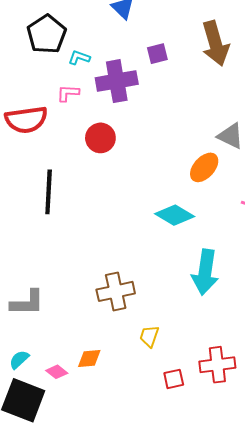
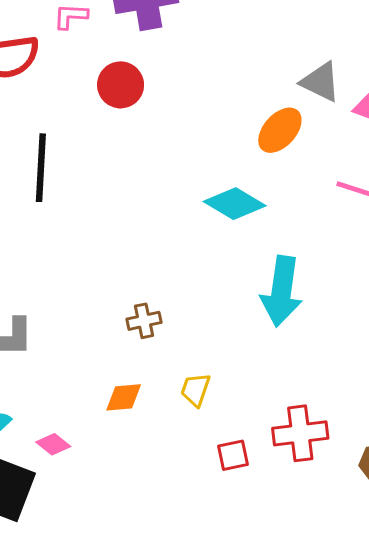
brown cross: (116, 291) -> (144, 321), size x0.6
orange diamond: (89, 359) -> (124, 397), moved

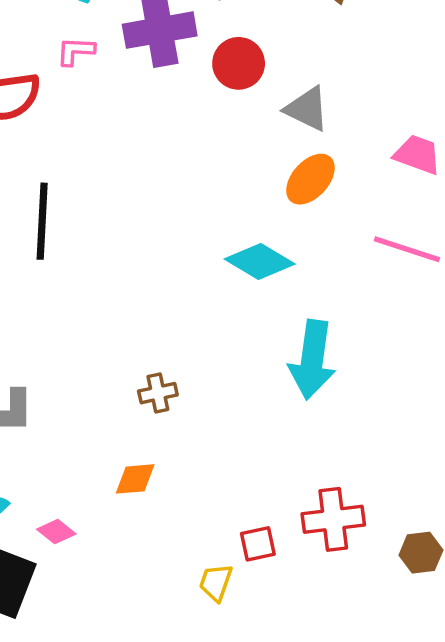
gray triangle: (321, 82) -> (307, 109), moved
red circle: (121, 85) -> (239, 63), moved
yellow trapezoid: (196, 390) -> (216, 582), moved

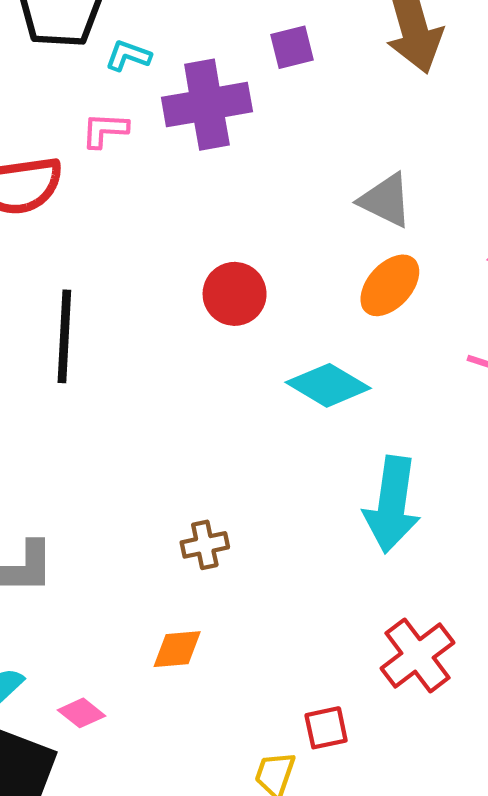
red circle: (239, 63) -> (235, 294), moved
red cross: (333, 519) -> (417, 655), moved, turned -30

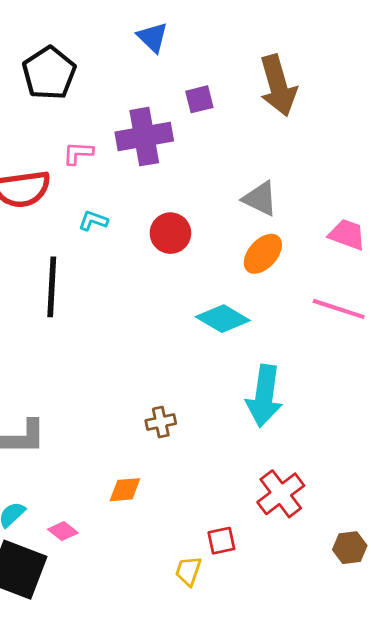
cyan L-shape: (128, 56) -> (93, 221), moved
red circle: (235, 294) -> (170, 233), moved
brown cross: (205, 545) -> (161, 422), moved

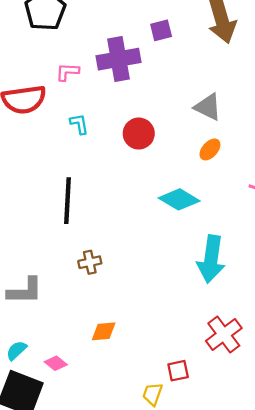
cyan L-shape: (93, 221) -> (79, 124), turned 60
orange ellipse: (263, 254) -> (210, 149), size x0.7
black line: (52, 287) -> (67, 201), moved
brown cross: (161, 422) -> (90, 262), moved

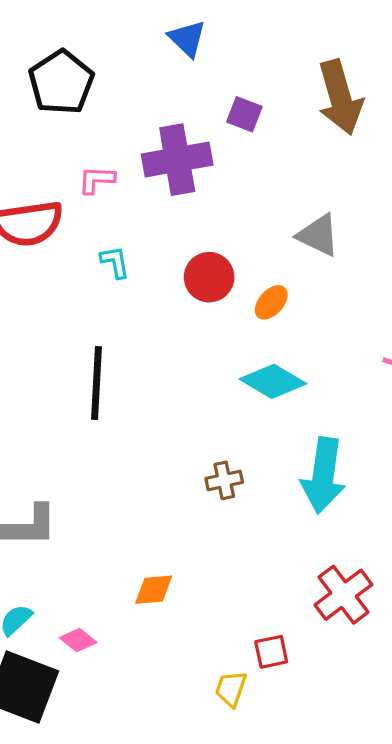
purple square: (161, 30) -> (244, 114), turned 35
orange ellipse: (210, 149) -> (271, 302), moved
brown cross: (90, 262) -> (224, 480), moved

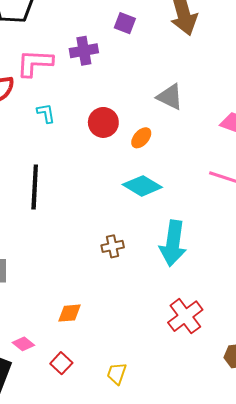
purple cross: (177, 160) -> (84, 51), size x0.7
pink L-shape: (97, 180) -> (35, 63), size x1.6
red square: (271, 652) -> (61, 363), moved, turned -35

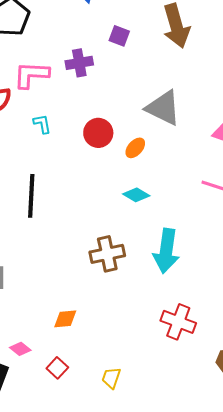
gray triangle: (170, 97) -> (163, 108), size x1.4
cyan diamond: (142, 186) -> (136, 195), size x0.7
brown cross: (113, 246) -> (107, 254), size x1.6
red cross: (185, 316) -> (178, 322), turned -32

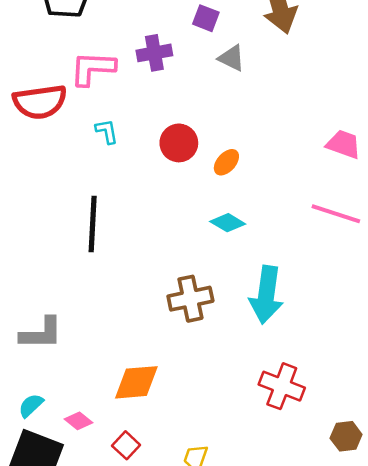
gray triangle: (163, 108) -> (232, 58), moved, size x0.6
orange diamond: (65, 319) -> (136, 382), size x1.5

